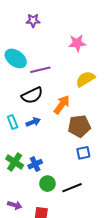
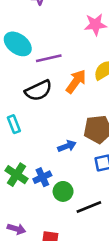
orange arrow: (62, 105) -> (76, 81), moved
blue arrow: (33, 122) -> (67, 146), moved
green circle: (47, 184) -> (63, 191), moved

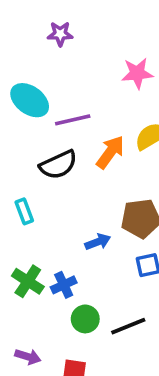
green circle: (63, 191) -> (85, 319), moved

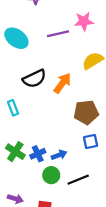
purple line: (73, 120) -> (58, 34), moved
orange arrow: (110, 152) -> (62, 83), moved
blue arrow: (98, 242) -> (59, 155), moved

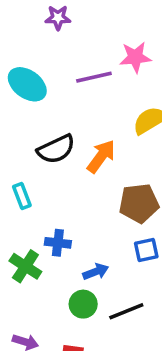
blue cross: (38, 154) -> (58, 243), moved, turned 32

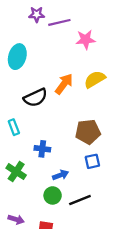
purple line: (94, 77) -> (59, 22), moved
cyan ellipse: (27, 84) -> (17, 57), turned 70
orange arrow: (101, 156) -> (64, 84), moved
blue cross: (58, 243) -> (42, 149), moved

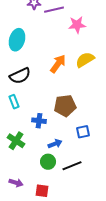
black semicircle: (35, 98) -> (20, 76), moved
brown pentagon: (88, 132) -> (65, 106), moved

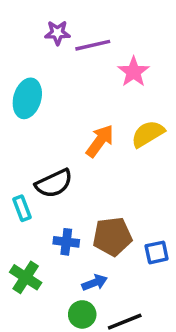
pink star: (77, 25) -> (134, 72), turned -30
black semicircle: (20, 76) -> (54, 183), moved
brown pentagon: (65, 106) -> (112, 237), moved
blue square: (83, 132) -> (157, 252), moved

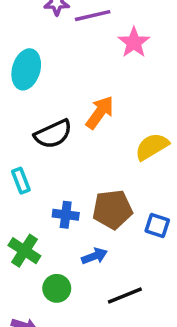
yellow semicircle: (148, 134) -> (152, 147), moved
black semicircle: (54, 183) -> (53, 134), moved
blue square: (157, 252) -> (157, 226), turned 30
green circle: (82, 314) -> (57, 288), moved

